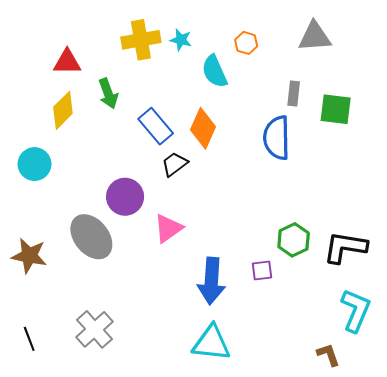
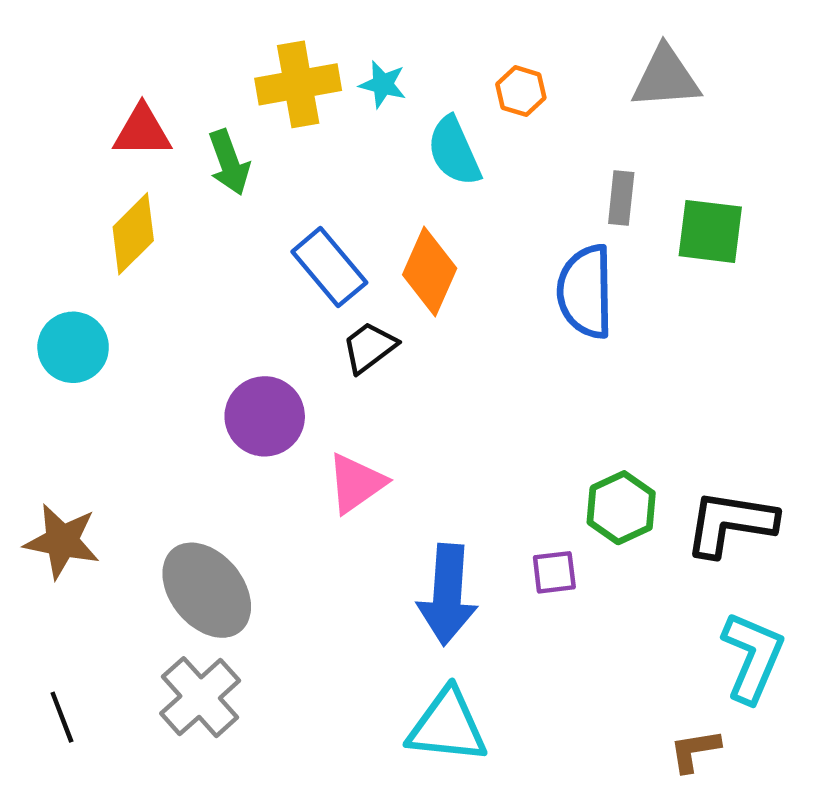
green arrow: (108, 93) -> (229, 162), moved
gray ellipse: (91, 237) -> (207, 590), moved
brown L-shape: (328, 355) -> (695, 751), turned -80

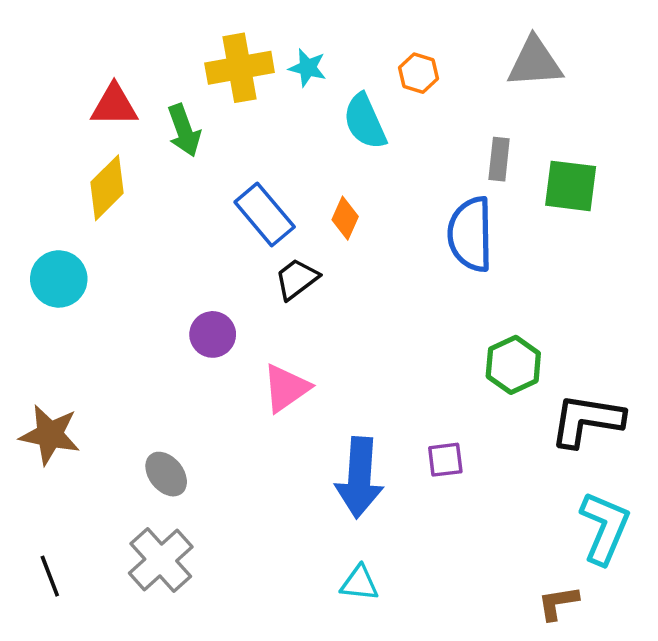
orange diamond: (430, 272) -> (345, 218), size x0.6
purple circle: (265, 416) -> (213, 334), size x0.7
green hexagon: (621, 508) -> (513, 365), moved
gray ellipse: (207, 590) -> (166, 474), size x0.6
cyan triangle: (447, 726) -> (359, 583), size x0.6

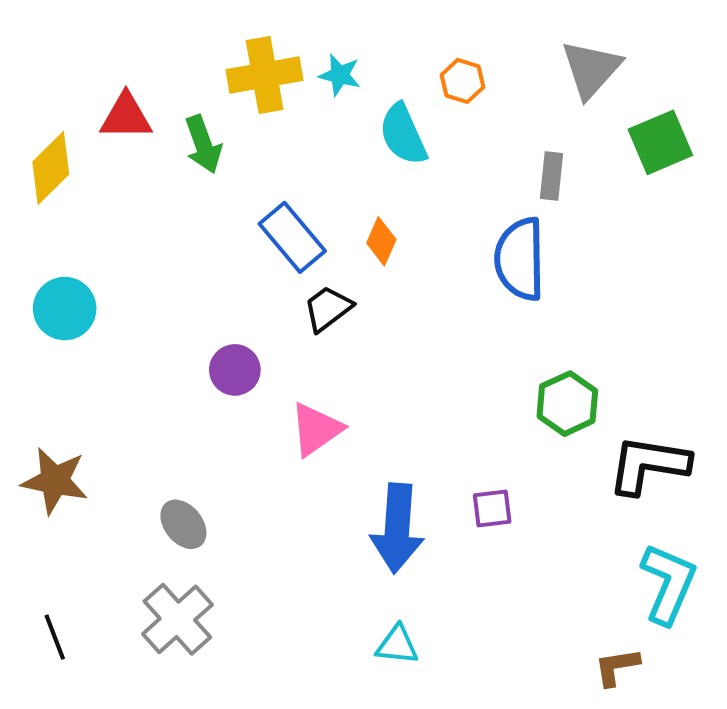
gray triangle: (535, 62) -> (591, 69), turned -44
green square: (571, 186) -> (660, 142), moved, turned -30
yellow diamond: (107, 188) -> (51, 168), moved

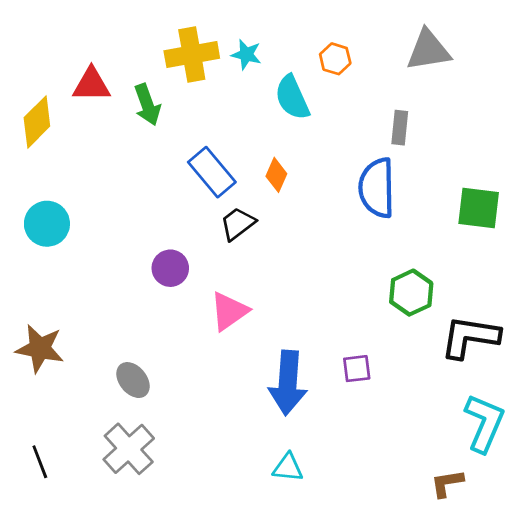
gray triangle: (591, 69) -> (428, 50), turned 39
green square: (660, 142) -> (479, 208), moved, turned 30

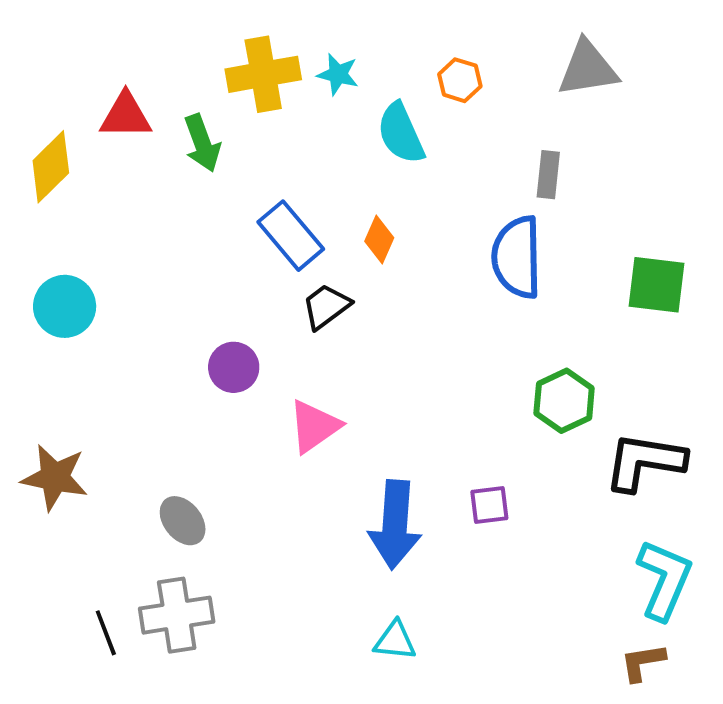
gray cross: (129, 449) -> (177, 615), turned 33
black line: (40, 462) -> (106, 633), moved
brown L-shape: (447, 483) -> (643, 662), moved

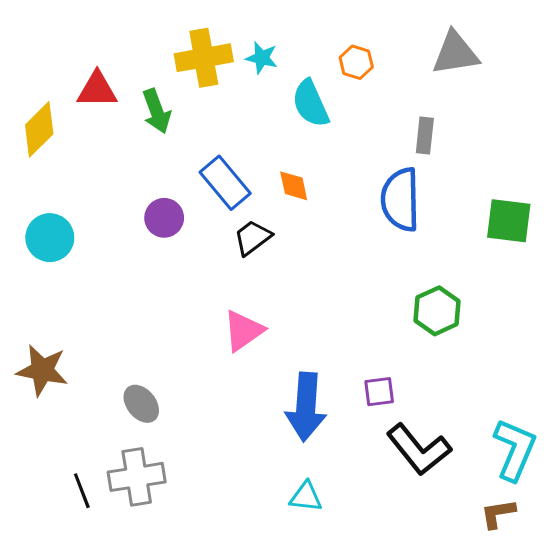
orange diamond: (379, 239) -> (294, 186), turned -36
purple circle: (234, 367) -> (164, 218), moved
black L-shape: (645, 462) -> (419, 450), moved, turned -138

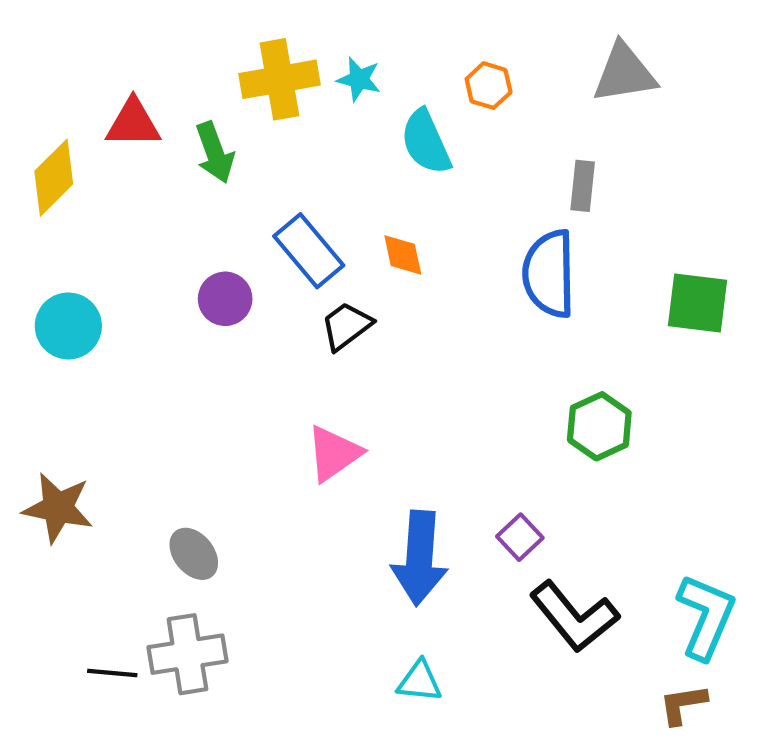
purple square: (379, 392) -> (520, 537), turned -36
black line: (82, 491) -> (112, 673), turned -64

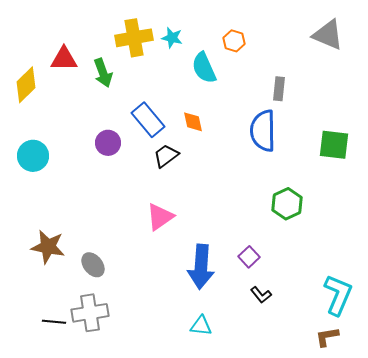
gray triangle: (624, 73) -> (328, 35), moved, turned 32
brown star: (58, 508) -> (48, 247), moved
black L-shape: (574, 617) -> (261, 295), moved, size x0.5

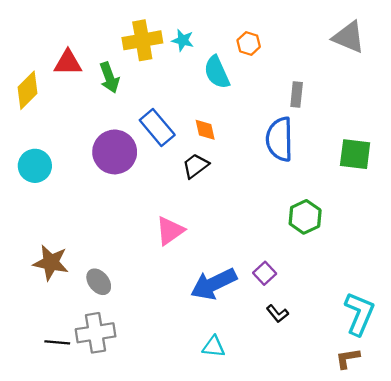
purple circle: (108, 143) -> (115, 152), size x1.6
black trapezoid: (166, 156) -> (196, 166), moved
blue arrow: (201, 267) -> (214, 284), turned 60

